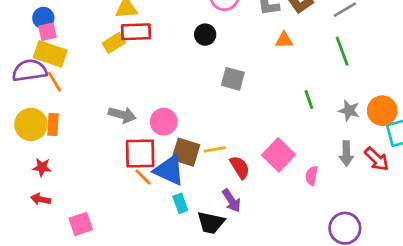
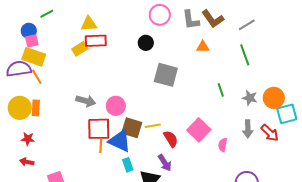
gray square: (233, 79) -> (166, 75), size x1.4
orange line: (143, 177) -> (101, 146), turned 48

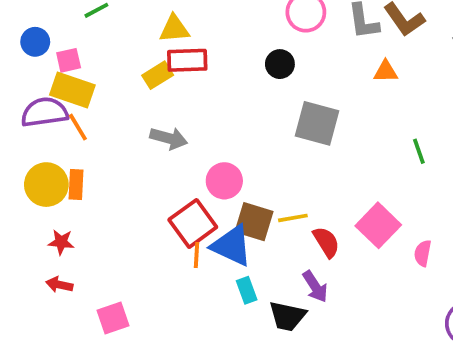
blue circle: (29, 31) -> (35, 42), moved
gray arrow: (86, 101) -> (169, 138), moved
red square: (99, 129) -> (193, 223), turned -35

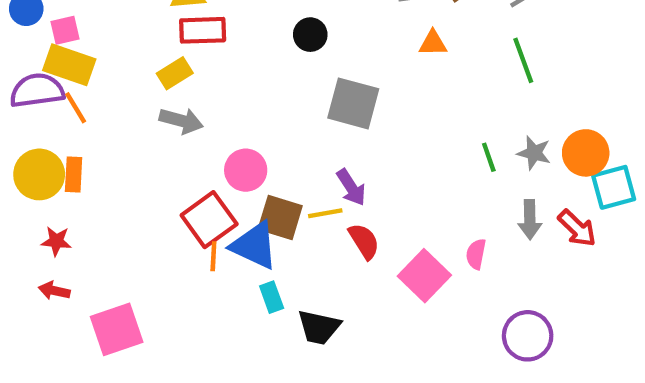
yellow rectangle: (158, 75) -> (175, 73), moved
green line: (419, 151) -> (489, 157), moved
pink square: (378, 225) -> (424, 276), moved
purple arrow: (315, 287) -> (351, 187), moved
pink square: (113, 318) -> (117, 329), size x1.4

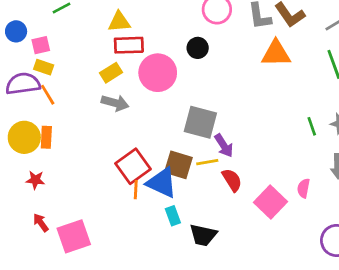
orange triangle: (433, 43) -> (276, 53), size x1.6
yellow rectangle: (69, 65) -> (44, 67), size x0.6
gray square: (353, 103) -> (200, 122), moved
pink circle: (246, 170) -> (158, 73), moved, size x1.4
red arrow: (54, 291) -> (41, 223), moved, turned 42

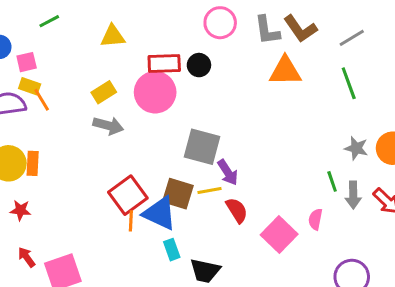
red rectangle: (129, 45) -> (164, 64), moved
orange line: (48, 95) -> (42, 100), moved
green line: (312, 126) -> (332, 181), moved

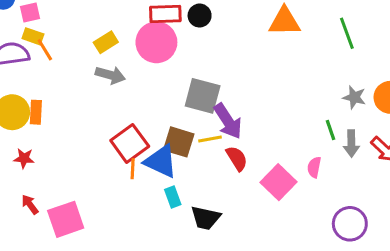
purple arrow: (228, 172) -> (228, 121), size x1.4

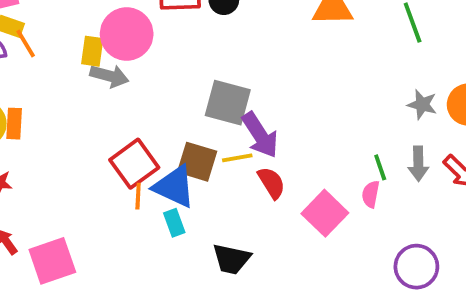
yellow rectangle: (106, 42) -> (92, 51), moved, turned -50
pink circle: (156, 42) -> (127, 34), moved
green line: (331, 130) -> (380, 167), moved
cyan rectangle: (173, 197) -> (174, 223), moved

